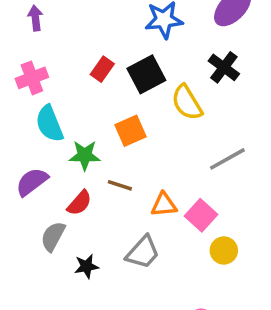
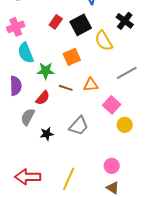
purple semicircle: (32, 182) -> (16, 86), turned 126
orange triangle: (164, 205) -> (91, 85), moved

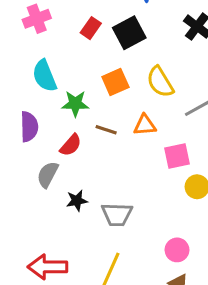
pink cross: (16, 27) -> (37, 19), moved
yellow semicircle: (104, 41) -> (160, 82), moved
pink square: (112, 105) -> (177, 156), turned 36
gray trapezoid: (79, 126) -> (117, 214), moved, turned 50

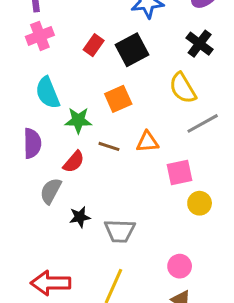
yellow semicircle: (160, 82) -> (183, 88), moved

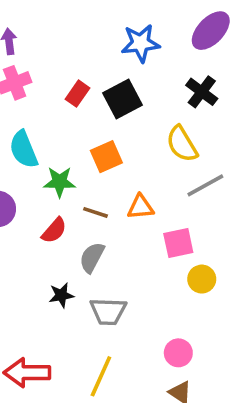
gray semicircle: (51, 191) -> (92, 257), moved

